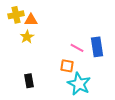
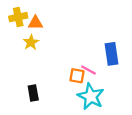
pink line: (77, 48) -> (88, 70), moved

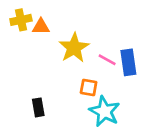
yellow star: (31, 42) -> (74, 48), moved, size x1.6
pink line: (88, 70) -> (107, 60), moved

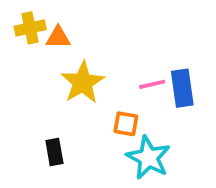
yellow star: (74, 48) -> (83, 82), moved
pink line: (107, 60) -> (152, 84), turned -42

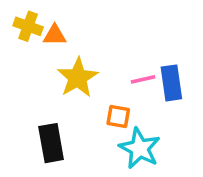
yellow cross: (30, 28) -> (28, 26), turned 32
black rectangle: (54, 152) -> (51, 143), size x1.5

